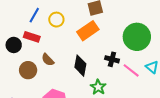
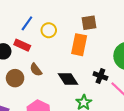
orange rectangle: (88, 31) -> (79, 45), turned -50
black diamond: (80, 66) -> (68, 79), turned -50

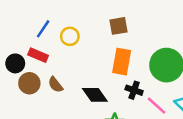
orange rectangle: (79, 45) -> (122, 62), moved
brown circle: (15, 78) -> (29, 83), moved

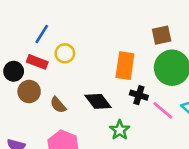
brown square: (119, 26) -> (162, 35), moved
yellow circle: (70, 36) -> (65, 53), moved
brown semicircle: (56, 85) -> (58, 105), moved

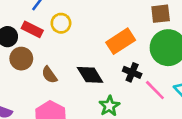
orange rectangle: (125, 66) -> (121, 41), turned 44

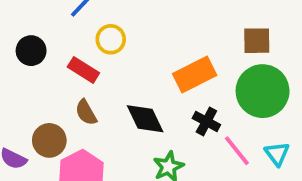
red rectangle: (32, 29) -> (83, 70), moved
brown circle: (21, 59) -> (49, 140), moved

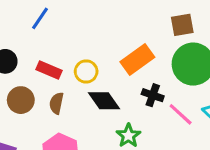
yellow circle: (111, 39) -> (86, 71), moved
brown semicircle: (86, 112) -> (56, 103), turned 50
brown circle: (49, 140) -> (21, 100), moved

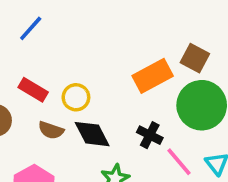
brown square: (182, 25) -> (195, 58), turned 30
orange rectangle: (137, 59) -> (153, 76), moved
brown semicircle: (56, 103) -> (51, 130), moved, turned -90

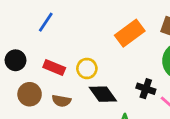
orange rectangle: (153, 76) -> (130, 33), moved
brown semicircle: (51, 130) -> (61, 101), moved

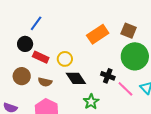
black circle: (16, 60) -> (25, 44), moved

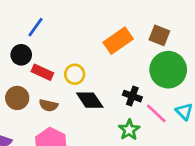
green star: (91, 102) -> (129, 130), moved

